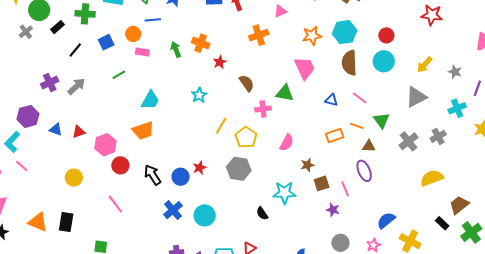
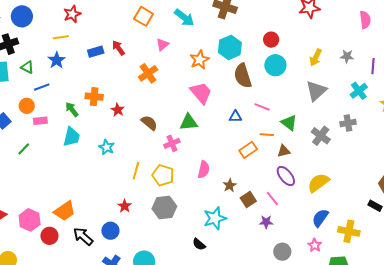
cyan trapezoid: (150, 100) -> (71, 137), moved
orange trapezoid: (143, 131) -> (65, 211), moved
gray cross: (438, 136) -> (348, 123), turned 35
red star: (200, 168) -> (125, 206), moved
yellow semicircle: (432, 178) -> (318, 183), moved

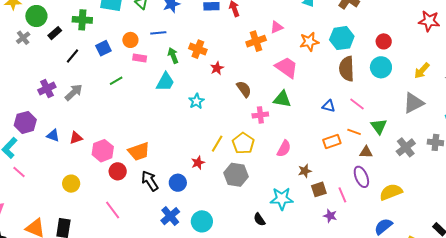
pink triangle: (162, 45) -> (277, 27), moved
blue line: (42, 87) -> (158, 33), moved
pink trapezoid: (201, 93) -> (286, 67), moved, turned -30
yellow line: (136, 171) -> (217, 144), moved

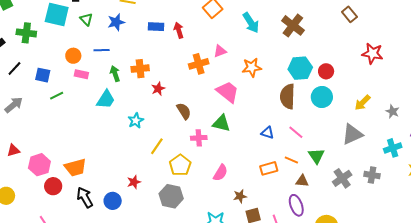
cyan hexagon: (342, 38) -> (300, 68), moved
blue square: (103, 48) -> (43, 75), moved, turned 35
orange cross: (198, 49) -> (140, 69), turned -30
yellow line: (217, 144) -> (157, 146), moved

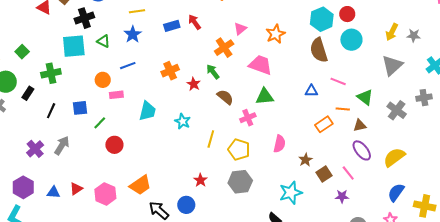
green arrow: (115, 74) -> (213, 72), moved
gray star: (392, 111) -> (414, 35), moved
red circle: (53, 186) -> (114, 145), moved

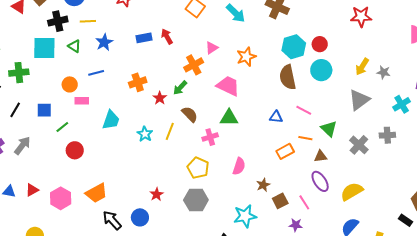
yellow line: (137, 11) -> (88, 21), moved
green arrow: (213, 72) -> (180, 88), turned -105
yellow line: (211, 139) -> (170, 131), moved

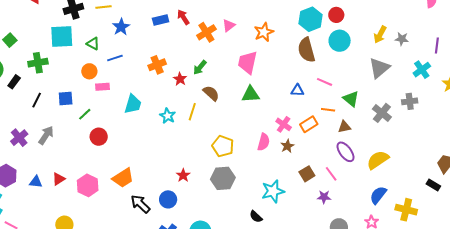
green triangle: (74, 46) -> (93, 44), moved
orange cross: (194, 65) -> (206, 32), moved
pink trapezoid: (228, 86) -> (248, 62), turned -100
pink cross: (210, 137) -> (284, 124), moved, turned -35
brown star: (263, 185) -> (287, 146), moved

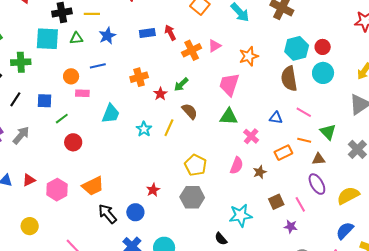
green triangle: (93, 44) -> (76, 38), moved, turned -40
pink cross: (284, 124) -> (251, 136), moved

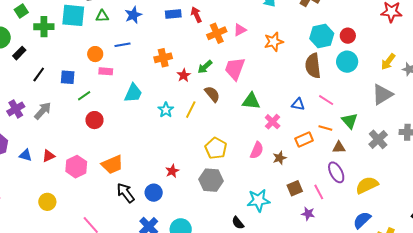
green cross: (21, 62) -> (44, 27), moved
pink trapezoid: (229, 85) -> (235, 69), moved

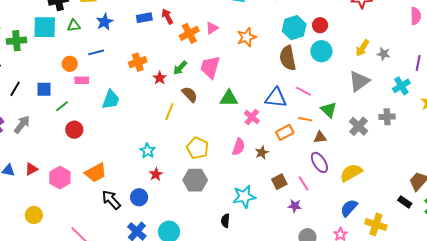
blue triangle: (298, 104) -> (276, 98), size x1.6
cyan star: (166, 110) -> (148, 151), moved
black semicircle: (238, 223) -> (225, 221), turned 48

